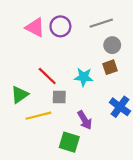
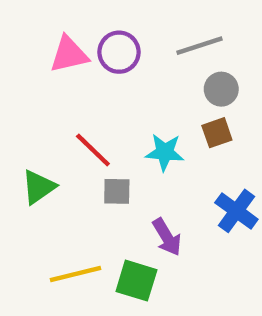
pink triangle: (35, 27) -> (69, 54), turned -40
yellow line: (38, 116) -> (75, 274), moved

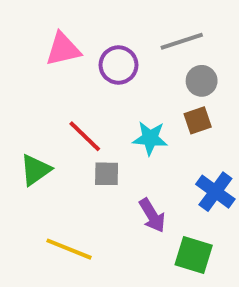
purple circle: (119, 52) -> (118, 65), moved
yellow line: (75, 274) -> (69, 249), turned 36
green square: (136, 281) -> (194, 255), moved

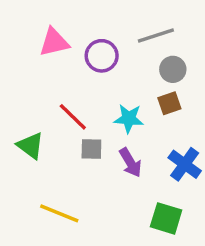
green triangle: (35, 170) -> (30, 146), turned -48
purple arrow: (152, 215) -> (130, 163), moved

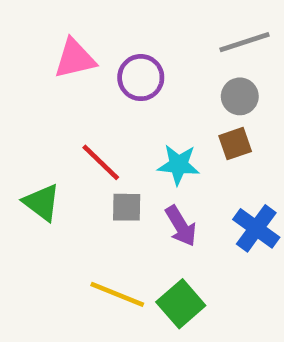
gray line: (156, 35) -> (244, 42), moved
yellow line: (59, 213) -> (117, 294), moved
green square: (166, 218) -> (181, 304), moved, turned 32

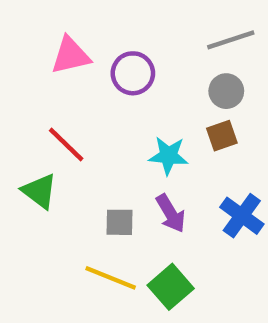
red line: (101, 162) -> (66, 144), moved
gray square: (127, 207) -> (119, 222), moved

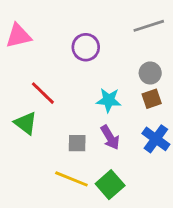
pink triangle: (71, 55) -> (18, 36), moved
gray circle: (226, 91) -> (150, 73), moved
brown square: (222, 136) -> (152, 99), moved

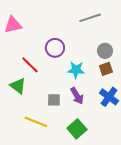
gray line: (149, 26) -> (90, 18), moved
purple circle: (86, 47) -> (55, 48), moved
yellow line: (71, 179) -> (36, 122), moved

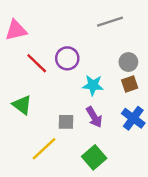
red line: (30, 65) -> (37, 63), moved
yellow line: (36, 122) -> (44, 149), turned -65

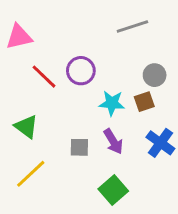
brown square: (130, 84) -> (144, 102), moved
yellow line: (44, 149) -> (31, 174), moved

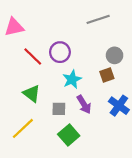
cyan star: (112, 103) -> (72, 79), moved, turned -30
green triangle: (26, 127) -> (32, 94), moved
green square: (113, 190) -> (69, 135), moved

